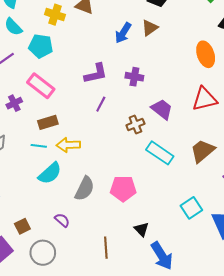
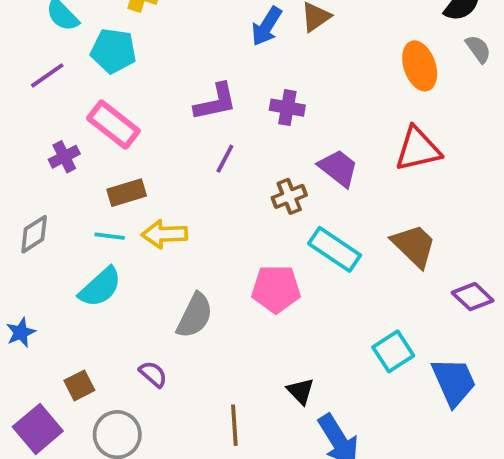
brown trapezoid: (203, 151) -> (414, 246), turned 84
cyan semicircle: (50, 173) -> (100, 287), moved
pink pentagon: (123, 189) -> (276, 289), moved

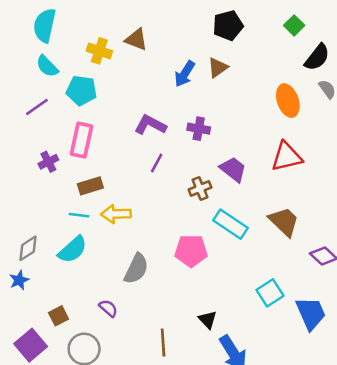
purple L-shape: (215, 102) -> (150, 125), turned -140
pink rectangle: (113, 125) -> (82, 140), turned 64
gray diamond: (34, 234) -> (28, 248), moved

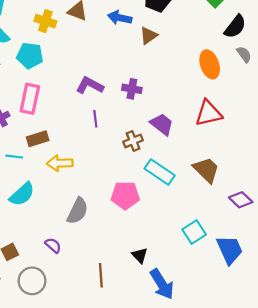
blue arrow: (185, 74) -> (120, 18), moved, turned 70
purple line: (157, 163) -> (95, 119), turned -35
cyan line: (79, 215) -> (14, 157), moved

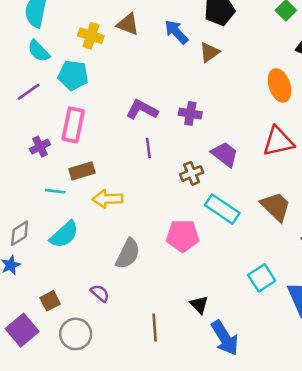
blue arrow: (120, 18) -> (176, 32), turned 35

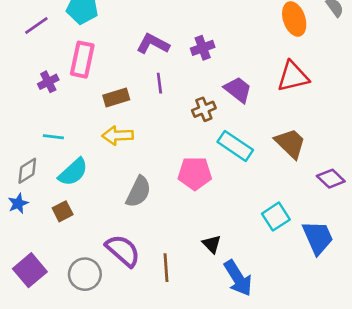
purple cross: (190, 114) -> (203, 48), turned -30
brown rectangle: (82, 171) -> (116, 98), moved
cyan line: (55, 191) -> (53, 137), moved
purple semicircle: (100, 293) -> (123, 251), moved, size x1.8
brown square: (50, 301) -> (63, 211), moved

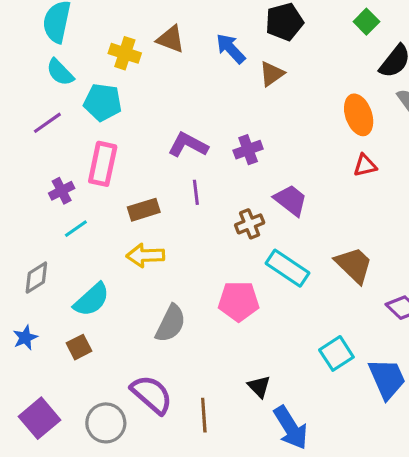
red triangle: (293, 77) -> (365, 165), moved, size x0.6
cyan line: (53, 137) -> (76, 229), moved, turned -42
gray diamond: (27, 171) -> (36, 278), moved

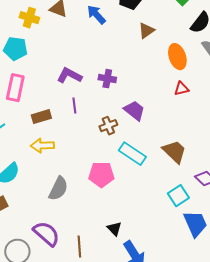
brown triangle: (272, 74) -> (146, 31), moved
purple cross: (248, 150) -> (107, 79), turned 30
cyan square: (336, 353) -> (178, 196), moved

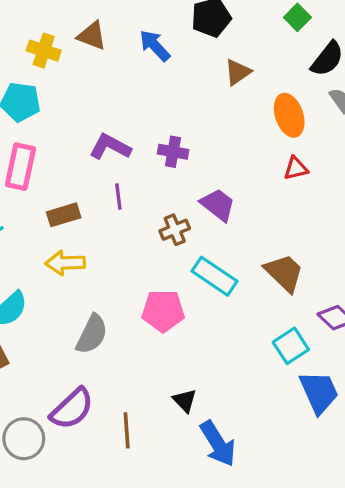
purple semicircle: (46, 234) -> (72, 409), turned 96

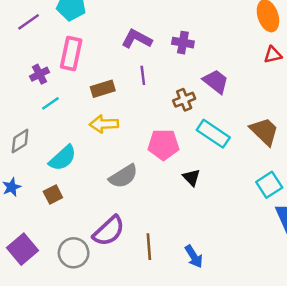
pink pentagon: (163, 311) -> (163, 145), moved
gray semicircle: (92, 334) -> (123, 176), turned 32
black triangle: (185, 401) -> (191, 177), moved
blue arrow: (218, 444) -> (194, 256), moved, size x0.7

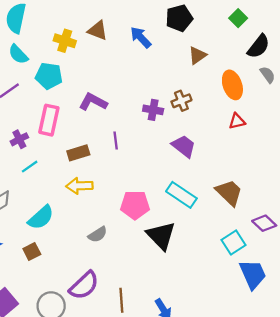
purple L-shape: (137, 39) -> (93, 102), moved
brown cross: (184, 100) -> (181, 101), moved
gray semicircle: (123, 176) -> (98, 235), size x0.7
black triangle: (191, 177) -> (161, 236), size x1.8

